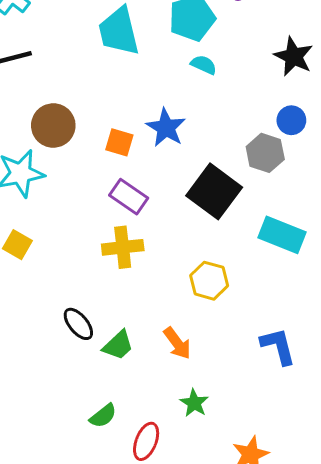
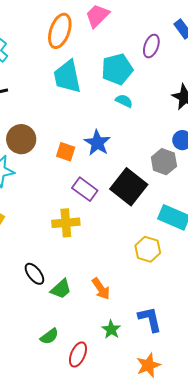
purple rectangle: (129, 197) -> (85, 189), moved
yellow hexagon: (209, 281) -> (148, 249), moved
blue L-shape: (278, 346) -> (150, 319), moved

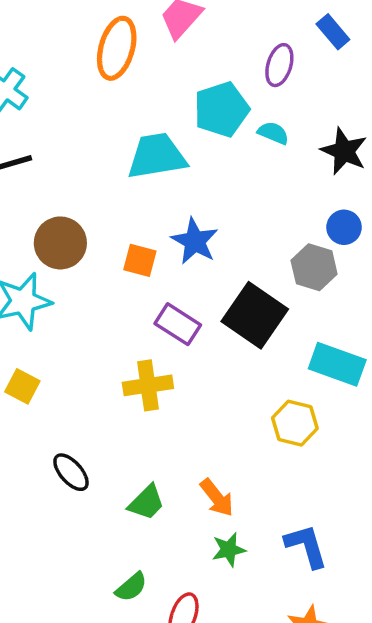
cyan trapezoid: (67, 77) -> (157, 156), moved, turned 96
cyan semicircle: (124, 101) -> (273, 133), moved
black ellipse: (34, 274) -> (71, 472), moved
green star: (111, 329) -> (229, 550), moved, turned 30

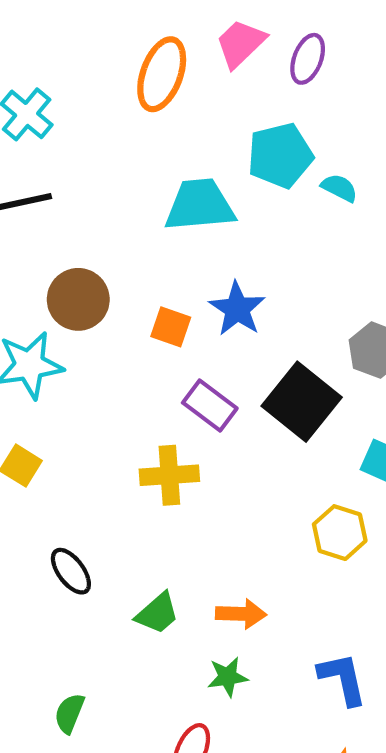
purple ellipse: (279, 65) -> (308, 59), moved
orange arrow: (217, 498) -> (241, 614), turned -54
green star: (229, 550) -> (228, 677), moved
green semicircle: (131, 587) -> (69, 713), moved, turned 148

